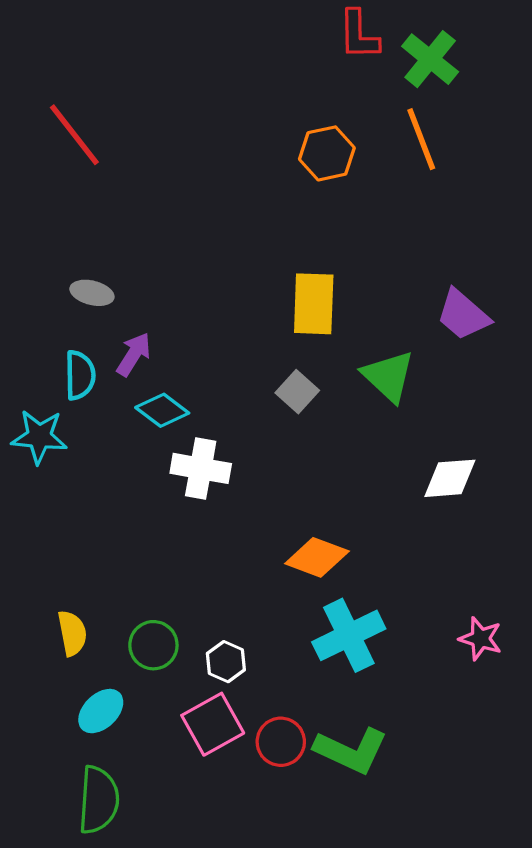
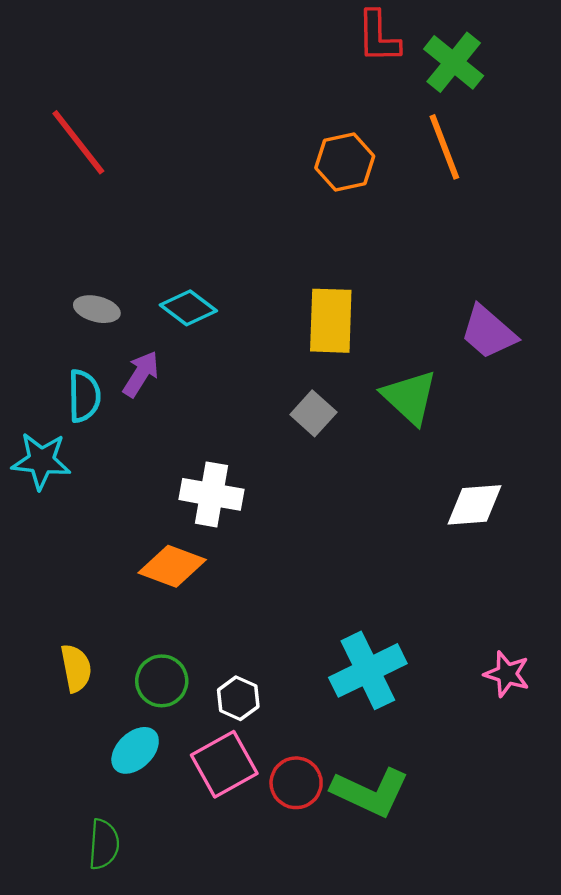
cyan diamond: (162, 410) -> (188, 308), moved
orange diamond: (317, 557) -> (172, 566), moved
cyan ellipse: (101, 711) -> (135, 750), moved
green semicircle: (99, 800) -> (104, 844), size x0.7

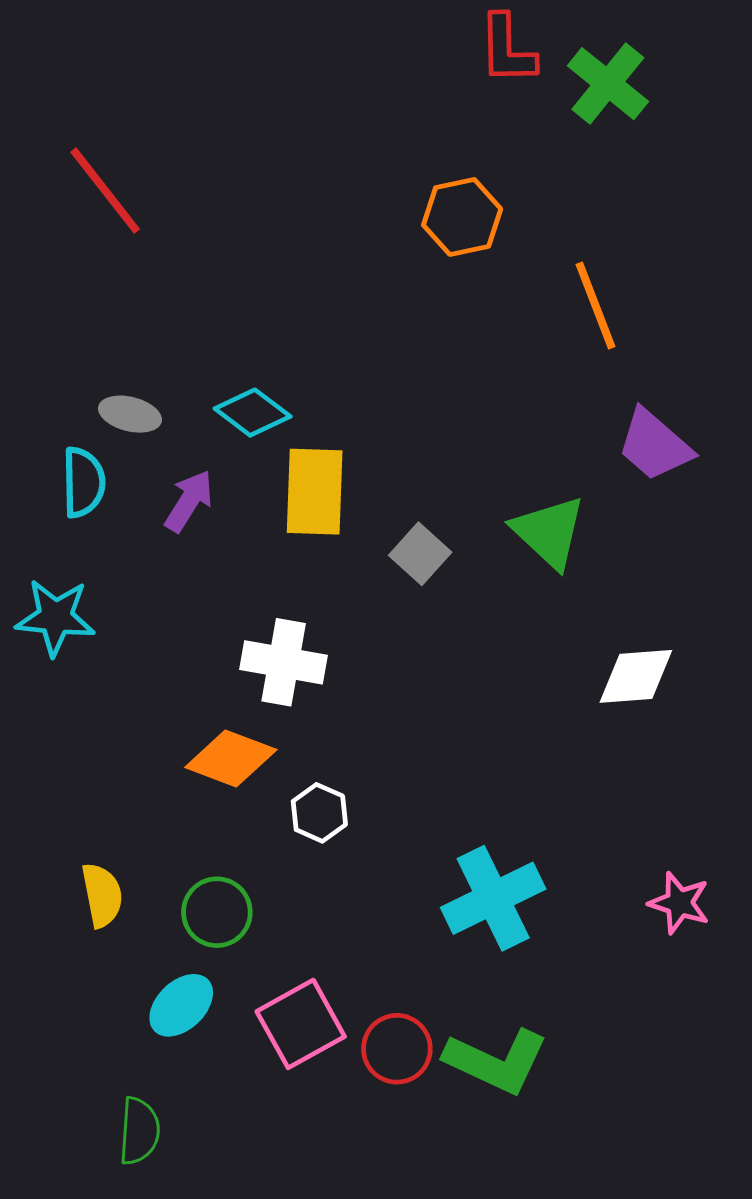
orange line: (444, 147) -> (596, 305), moved
yellow rectangle: (331, 321) -> (315, 492), moved
cyan semicircle: (84, 396) -> (83, 482), moved
white hexagon: (238, 698) -> (319, 813), moved

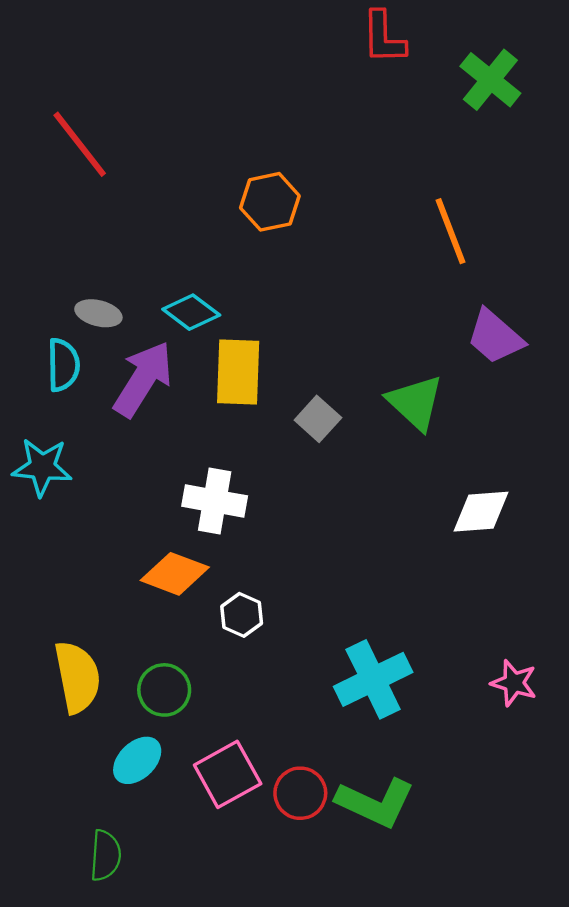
green cross: (608, 84) -> (490, 80), moved
orange hexagon: (462, 217) -> (270, 202), moved
purple arrow: (189, 501) -> (143, 379), size x1.6
yellow semicircle: (102, 895) -> (77, 677), size x1.5

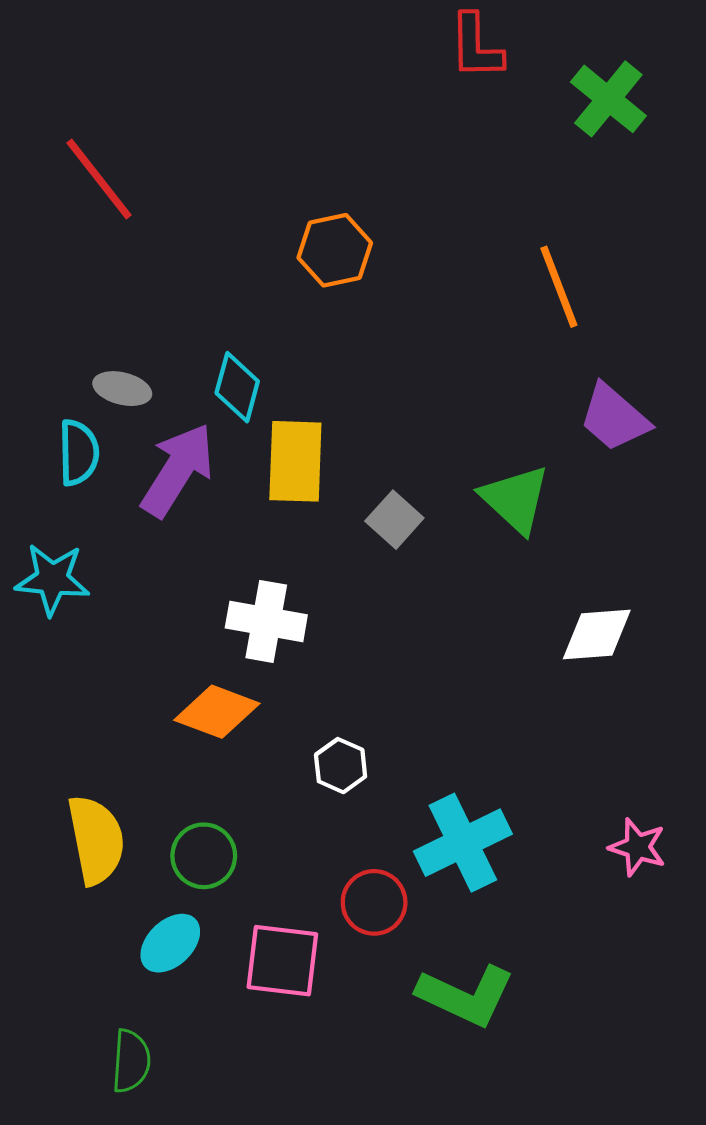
cyan diamond: (191, 312) -> (237, 387), turned 68
white hexagon: (242, 615) -> (341, 766), moved
pink square: (228, 774) -> (282, 961), turned 36
red circle: (300, 793) -> (374, 902), moved

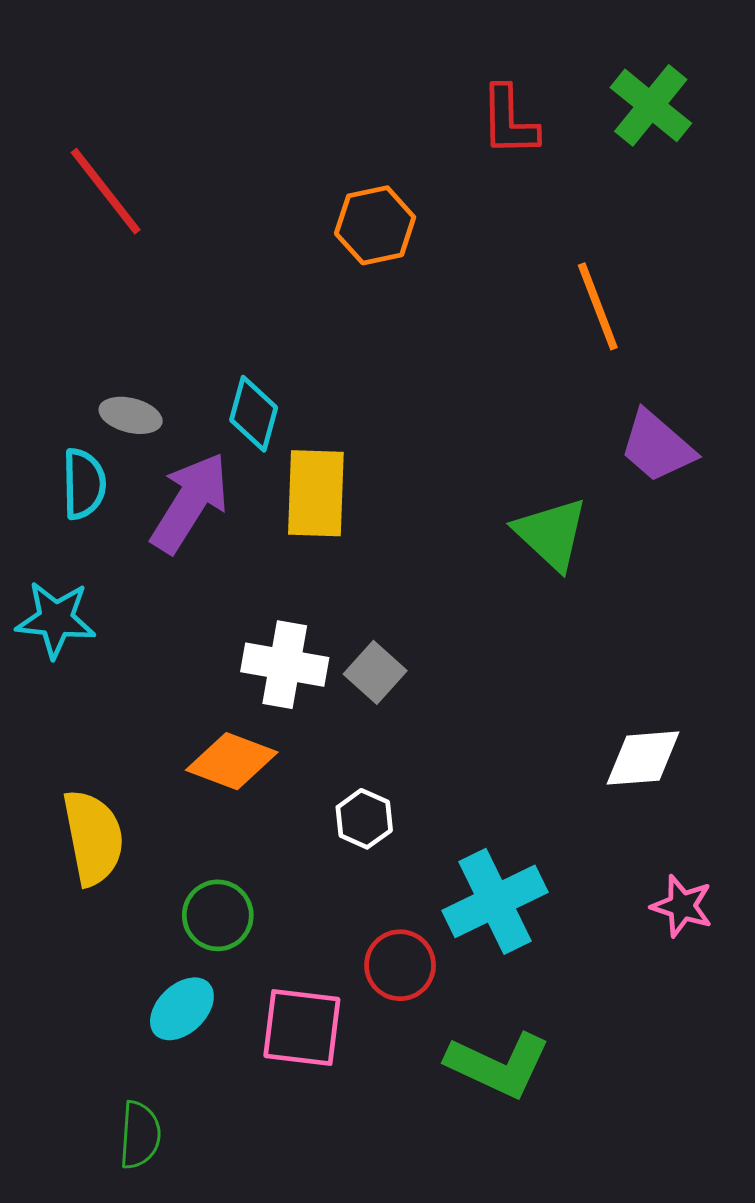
red L-shape: (476, 46) -> (509, 121), moved
orange hexagon: (335, 250) -> (375, 225), moved
gray square: (394, 520) -> (375, 672), moved
white diamond: (597, 635) -> (643, 758), moved
yellow semicircle: (96, 840) -> (93, 837), moved

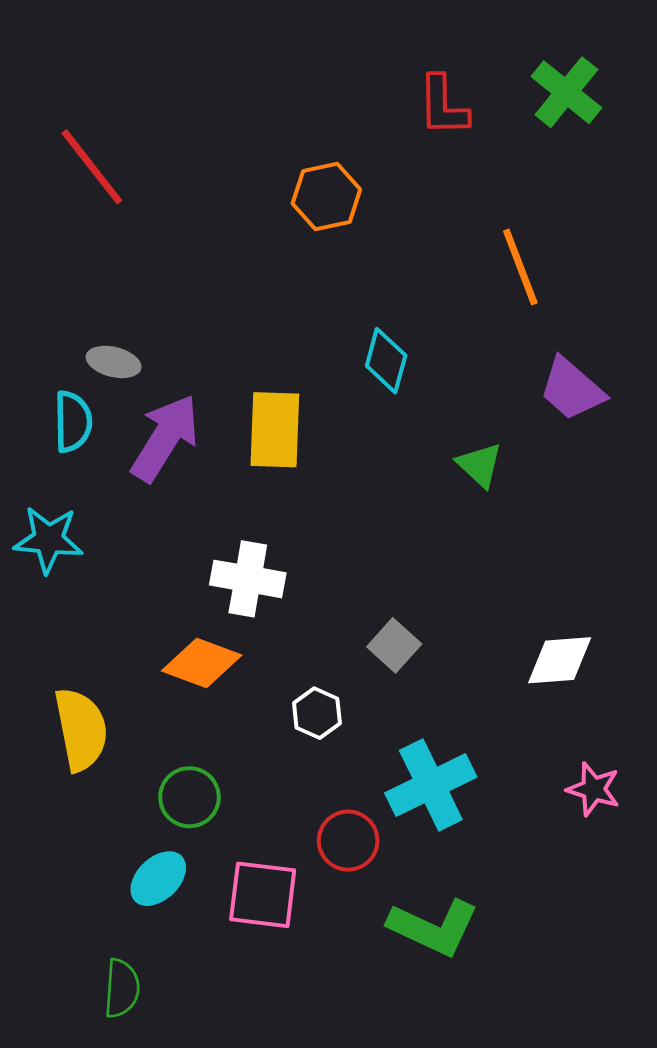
cyan diamond: (254, 414) -> (386, 361), moved
green triangle: (551, 534) -> (480, 465), size x0.7
gray square: (375, 672) -> (394, 645), moved

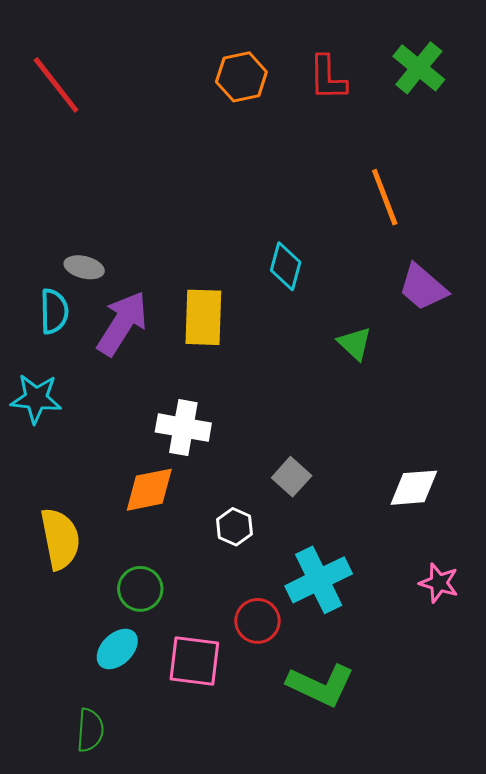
red line: (92, 167) -> (56, 85), moved
orange hexagon: (326, 197) -> (241, 77), moved
orange diamond: (202, 663) -> (149, 490), turned -32

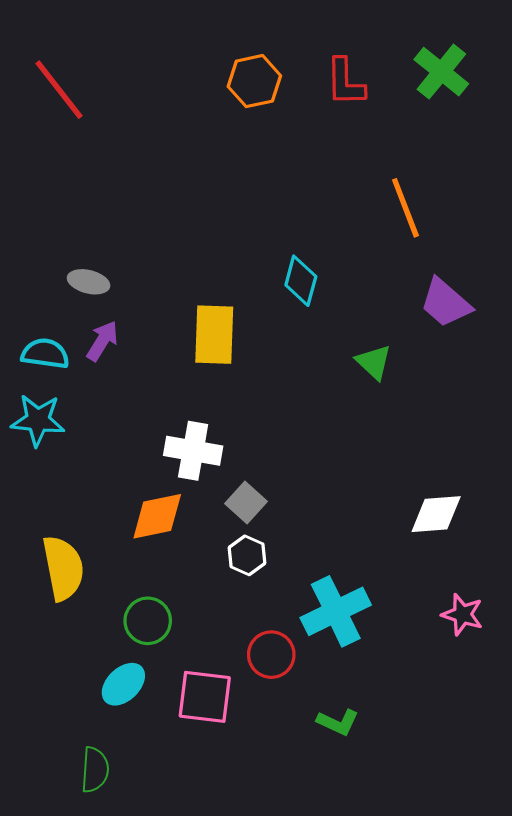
cyan semicircle: (54, 311) -> (45, 354), moved, turned -81
purple arrow: (122, 323) -> (102, 341), moved, size x0.6
gray square: (292, 477) -> (246, 503), moved
green L-shape: (321, 685) -> (338, 722), size x0.6

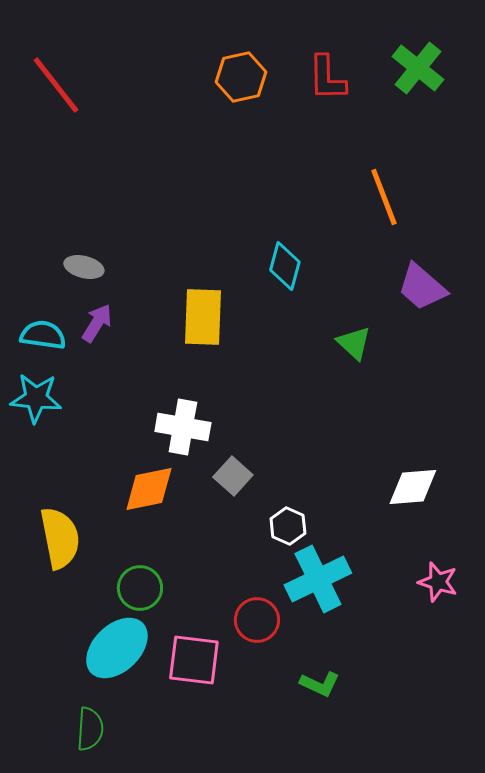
white hexagon: (247, 555) -> (288, 526), moved
cyan ellipse: (123, 684) -> (117, 648), size x1.5

